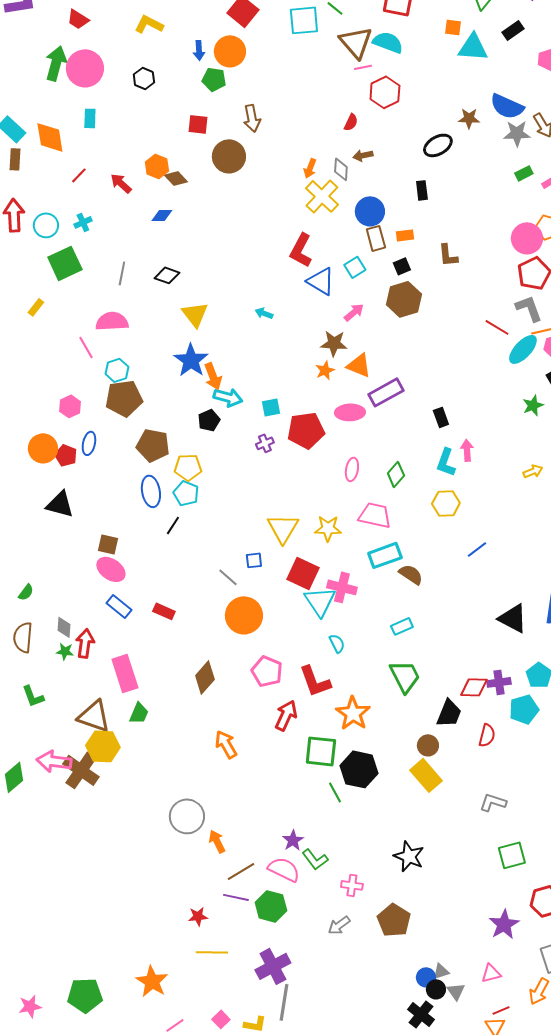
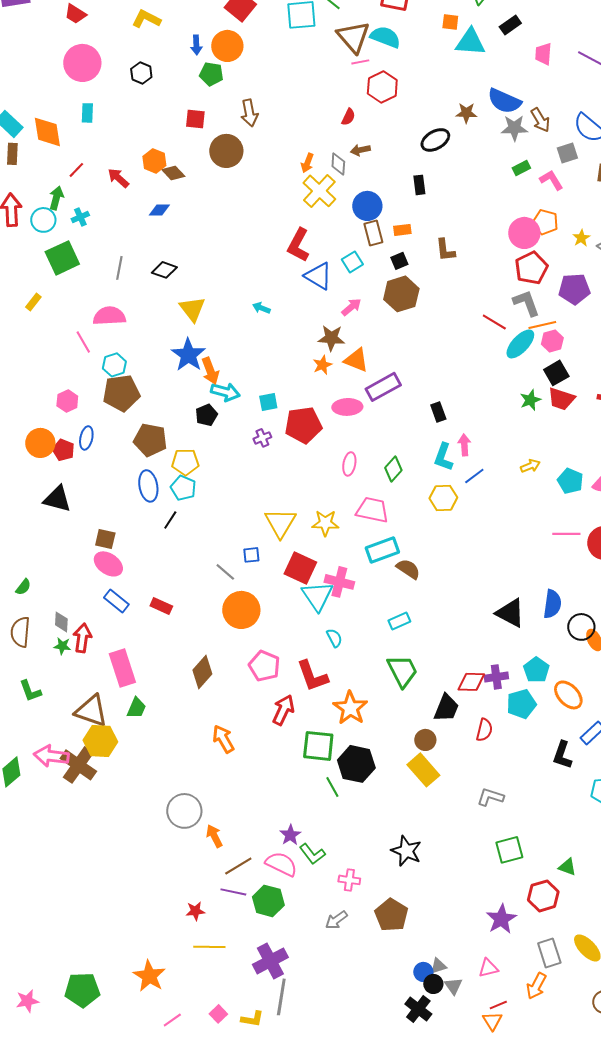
green arrow: (56, 63) -> (56, 198), moved, size x0.7
blue line: (477, 549) -> (474, 476), moved

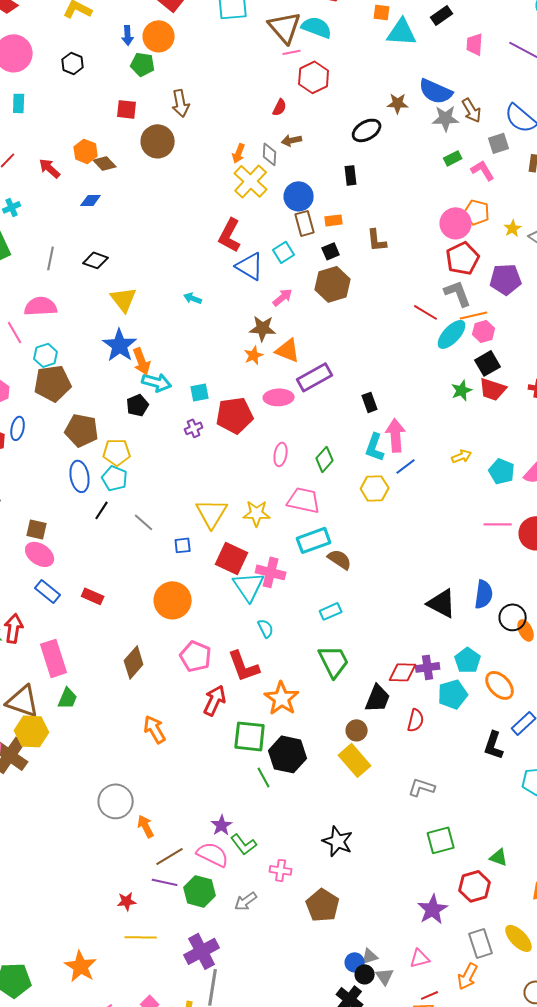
pink arrow: (464, 445) -> (396, 435), size x1.5
gray line: (225, 572) -> (144, 522), moved
gray arrow: (336, 920) -> (246, 901), moved

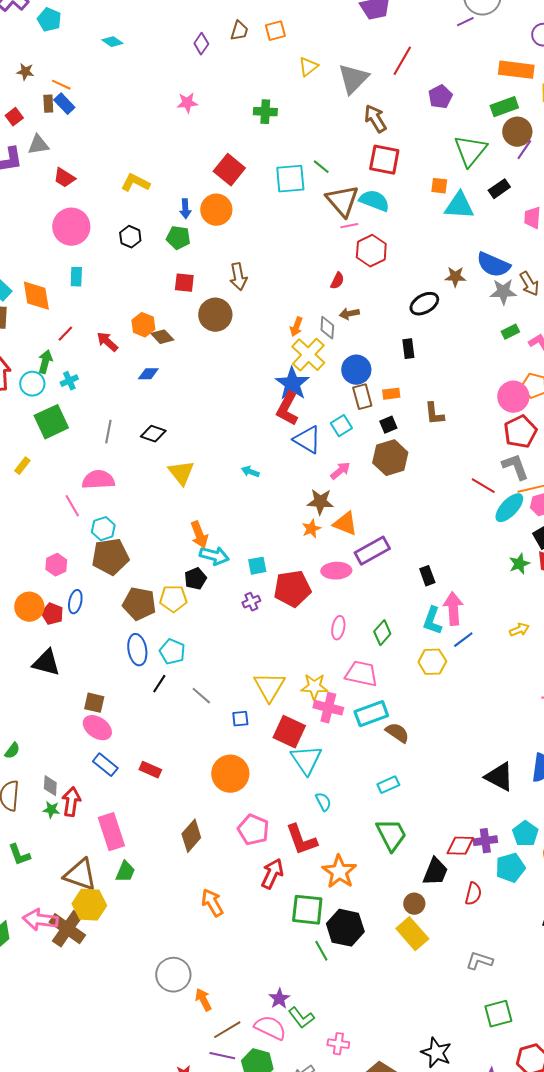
green pentagon: (143, 64) -> (178, 238), moved
blue star: (120, 345) -> (292, 384), moved
yellow pentagon: (117, 452) -> (173, 599), moved
pink cross: (271, 572) -> (328, 708), moved
black star: (338, 841) -> (436, 1053), moved

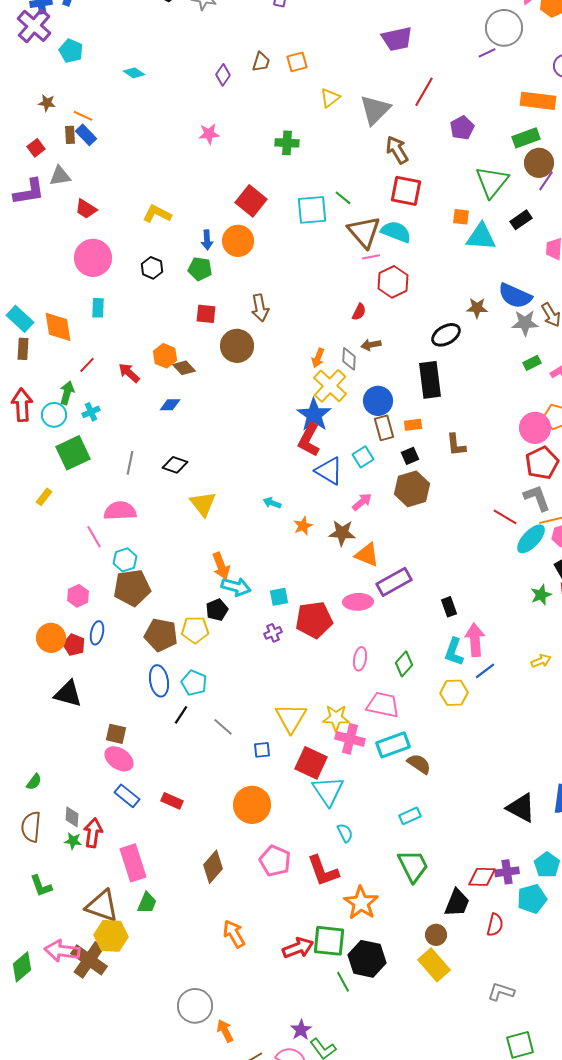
black rectangle: (408, 349) -> (430, 380), size x1.8
orange star: (311, 529) -> (303, 526), moved
red arrow: (272, 874) -> (298, 948), moved, turned 44

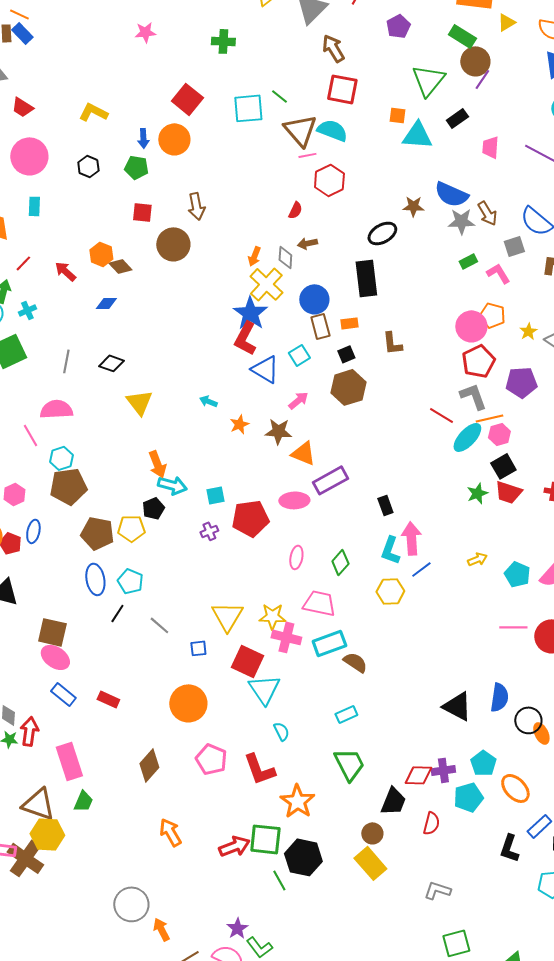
green rectangle: (526, 138) -> (462, 36), turned 52
brown square: (116, 734) -> (52, 632), size x1.4

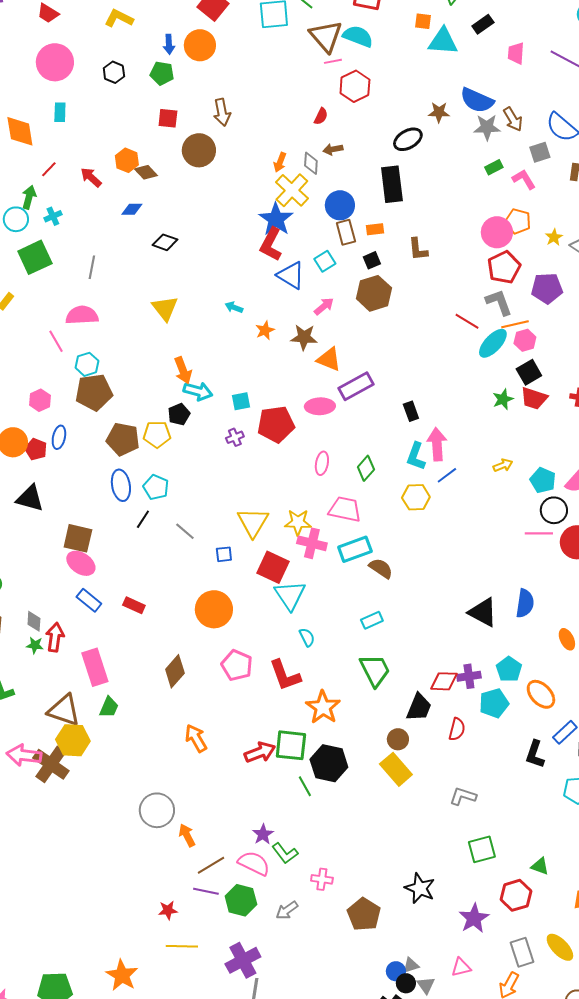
black diamond: (111, 363) -> (165, 242), moved
black circle: (528, 720) -> (554, 510), moved

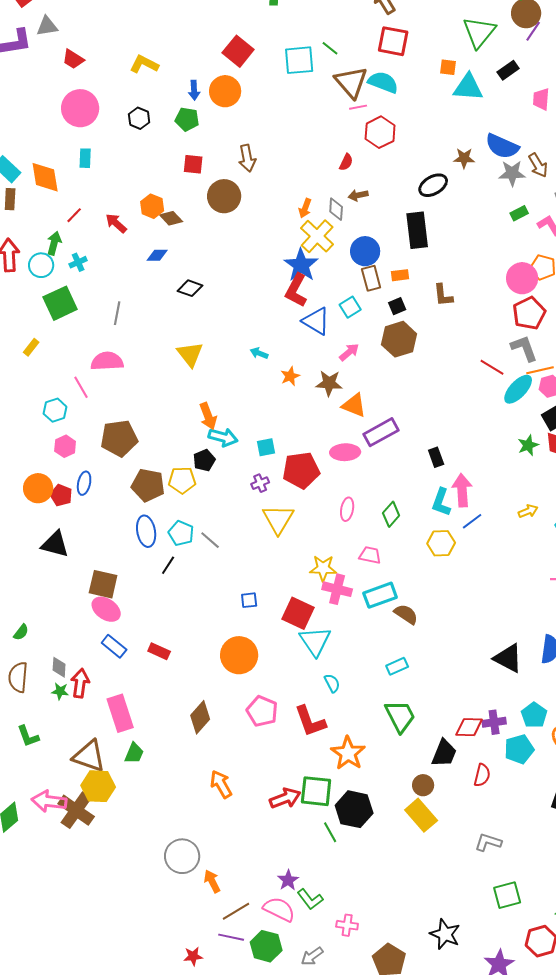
cyan hexagon: (87, 364) -> (55, 410), moved
pink trapezoid: (345, 509) -> (370, 555), size x0.7
yellow triangle: (253, 522) -> (278, 519), moved
gray line: (185, 531) -> (210, 540), moved

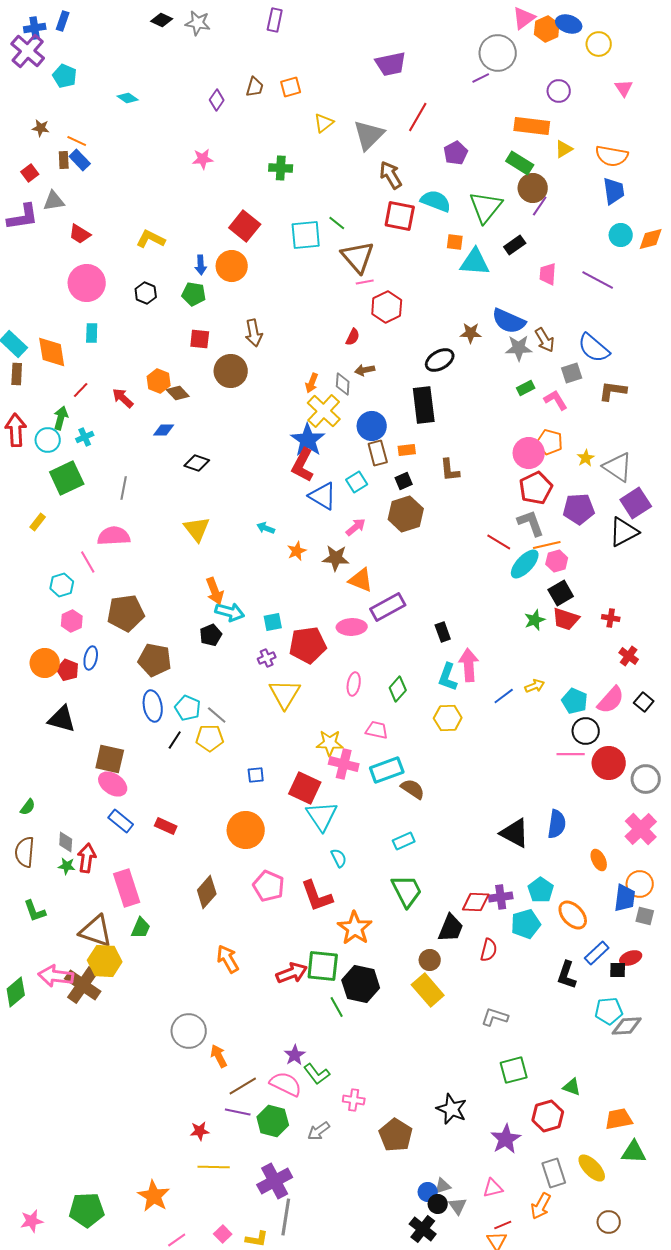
cyan semicircle: (383, 82) -> (436, 201), moved
yellow pentagon: (182, 480) -> (210, 738), moved
blue line: (472, 521) -> (504, 696), moved

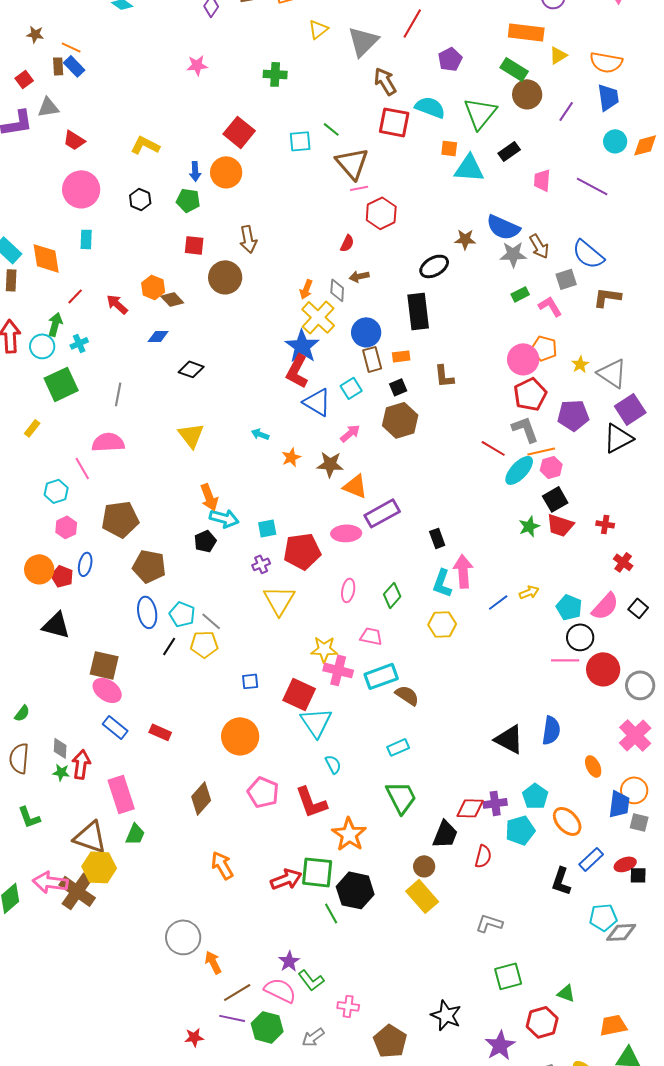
purple line: (540, 206) -> (566, 111), moved
cyan square: (306, 235) -> (300, 141), size x0.7
black square: (618, 970) -> (638, 875), moved

